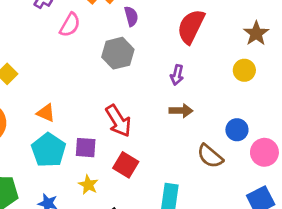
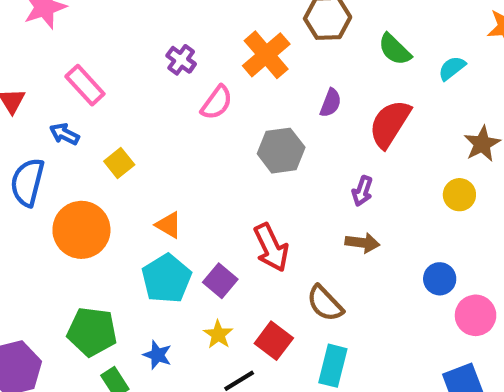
purple semicircle: (131, 16) -> (331, 103), moved, turned 30
purple square: (86, 148) -> (220, 281), turned 30
brown semicircle: (210, 156) -> (325, 303), moved
red square: (126, 165) -> (274, 341), moved

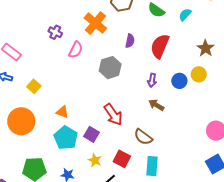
brown arrow: (362, 243) -> (156, 105), turned -147
blue circle: (440, 279) -> (179, 81), moved

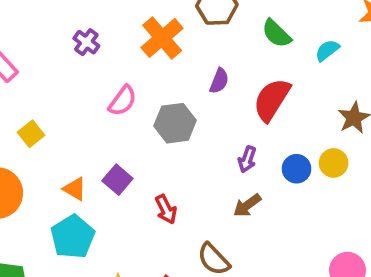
pink semicircle: (76, 50) -> (123, 101), moved
brown arrow: (156, 105) -> (247, 205), turned -77
red arrow: (113, 115) -> (166, 209), size x0.7
purple square: (92, 134) -> (117, 180), moved

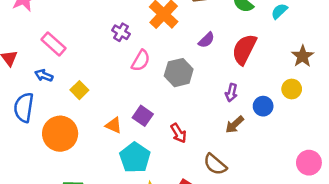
purple cross: (86, 42) -> (121, 32), moved
purple semicircle: (219, 81) -> (206, 40), turned 30
blue circle: (297, 169) -> (263, 106), moved
cyan pentagon: (73, 237) -> (135, 158), moved

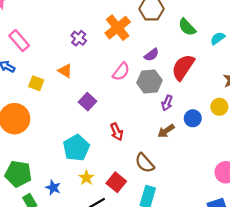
pink semicircle: (141, 61) -> (121, 72), moved
gray hexagon: (179, 73) -> (149, 82), moved
yellow square: (79, 90) -> (36, 83), turned -32
purple square: (143, 116) -> (88, 102), moved
orange triangle: (114, 125) -> (65, 71), moved

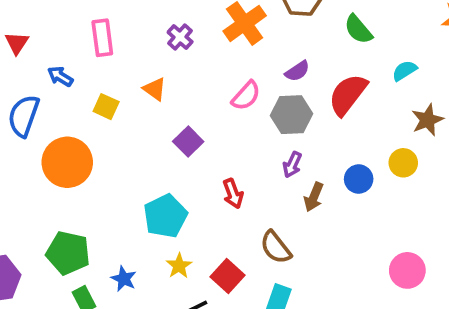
cyan semicircle: (218, 38) -> (404, 71), moved
pink rectangle: (19, 41) -> (102, 38), moved, turned 30
purple arrow: (167, 103) -> (292, 165), moved
brown arrow: (166, 131) -> (314, 197), turned -36

